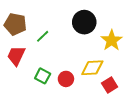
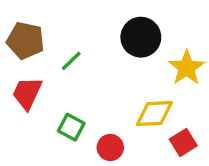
red circle: (66, 79) -> (110, 147), moved

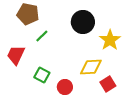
brown pentagon: (25, 41) -> (28, 14), moved

